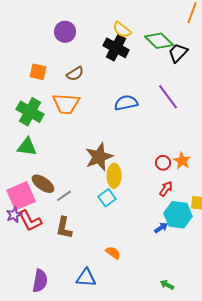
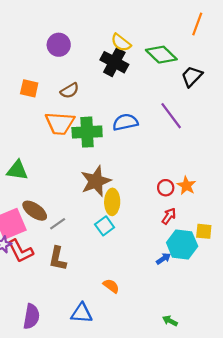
black trapezoid: (178, 53) -> (192, 76), moved
green cross: (30, 112) -> (87, 132), moved, turned -32

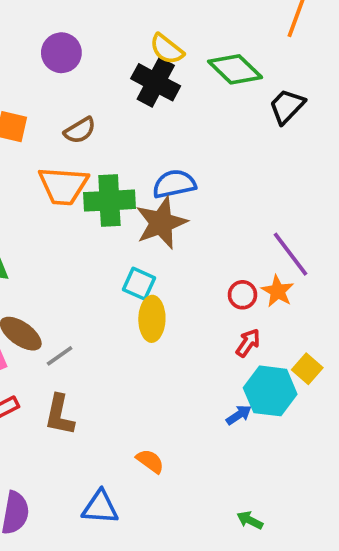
purple line: (171, 116) -> (291, 254), moved
brown star: (96, 181) -> (161, 223), moved
cyan square: (105, 226) -> (139, 284), moved, turned -30
yellow square: (204, 231) -> (307, 369), turned 35

